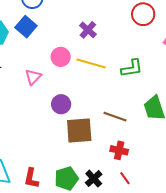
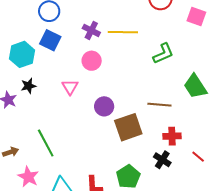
purple cross: (88, 30) -> (91, 30), moved
yellow line: (91, 63) -> (123, 32), moved
red line: (125, 178) -> (198, 157), moved
black cross: (94, 179) -> (162, 160), moved

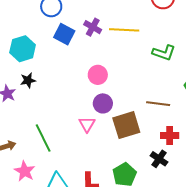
blue square: (50, 40) -> (64, 34), moved
green L-shape: (163, 54) -> (164, 53), turned 40
pink circle: (92, 61) -> (98, 75), moved
pink triangle: (70, 87) -> (87, 124), moved

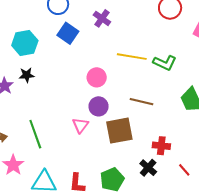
purple cross: (93, 27) -> (102, 18), moved
yellow line: (124, 30) -> (132, 57), moved
brown line: (158, 104) -> (142, 102), moved

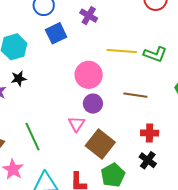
blue square: (68, 33) -> (56, 33), turned 35
pink circle: (97, 77) -> (89, 75), size x1.4
brown square: (119, 131) -> (100, 144), moved, turned -36
red cross: (161, 146) -> (150, 133), moved

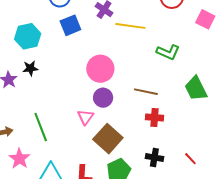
yellow line: (122, 51) -> (130, 26), moved
red cross: (150, 133) -> (155, 117), moved
black cross: (148, 160) -> (154, 157), turned -30

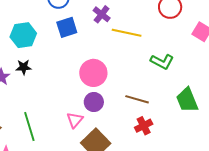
red cross: (155, 117) -> (144, 126), turned -36

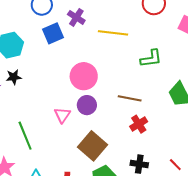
purple cross: (102, 14) -> (76, 17), moved
green L-shape: (162, 62) -> (151, 58), turned -30
pink triangle: (75, 120) -> (62, 115), moved

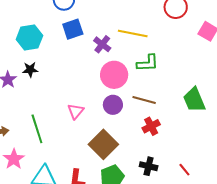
purple cross: (76, 17) -> (102, 44), moved
green L-shape: (151, 58) -> (148, 63), moved
pink circle: (84, 76) -> (114, 75), moved
purple circle: (87, 105) -> (113, 105), moved

